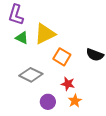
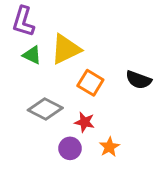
red star: (68, 84) -> (85, 122), moved

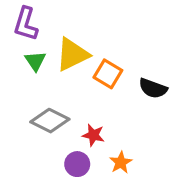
green triangle: (32, 55) -> (35, 61), turned 30
orange square: (90, 83) -> (108, 74), moved

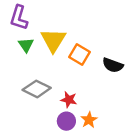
yellow triangle: (72, 54) -> (53, 40), turned -32
purple circle: (77, 164) -> (66, 121), moved

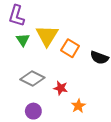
purple circle: (66, 121) -> (33, 111), moved

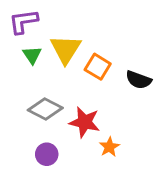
purple L-shape: (17, 16) -> (23, 21), turned 65
red star: (61, 88) -> (85, 122), size x1.5

